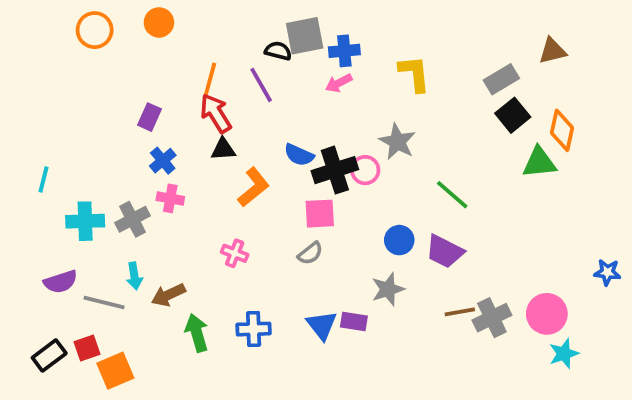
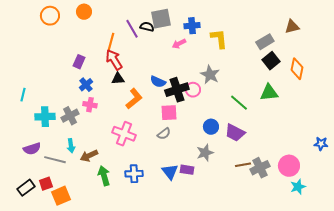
blue cross: (344, 51) -> (192, 26), moved
purple line: (261, 85) -> (132, 29), moved
green triangle: (539, 162) -> (269, 93), moved
pink cross: (235, 253) -> (124, 134), size x1.6

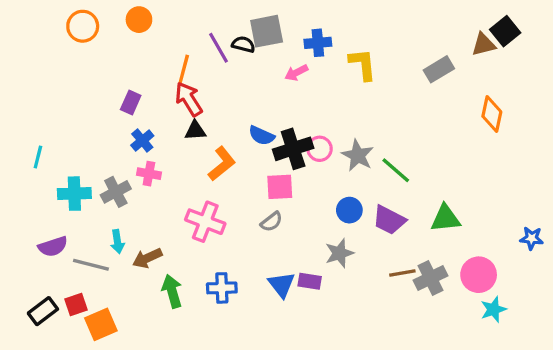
black square: (271, 61) -> (505, 31), moved
gray star: (210, 75) -> (358, 155), moved
green triangle: (269, 93) -> (445, 218), moved

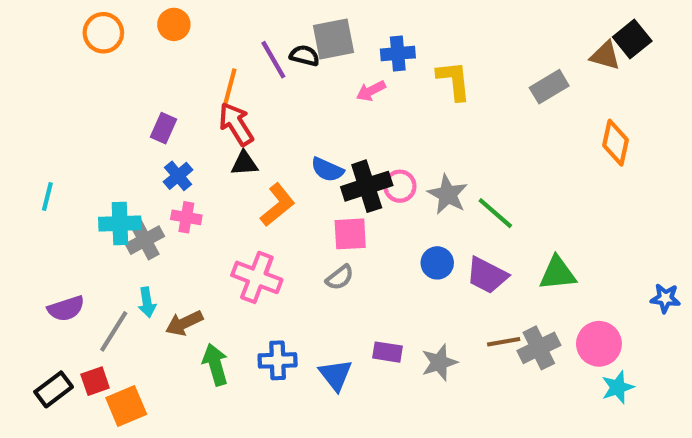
brown triangle: (484, 44) -> (605, 56), turned 30
cyan cross: (74, 194) -> (120, 224), moved
gray star: (339, 253) -> (439, 362), moved
gray line: (91, 265) -> (114, 331), turned -72
blue triangle: (281, 285) -> (336, 375), moved

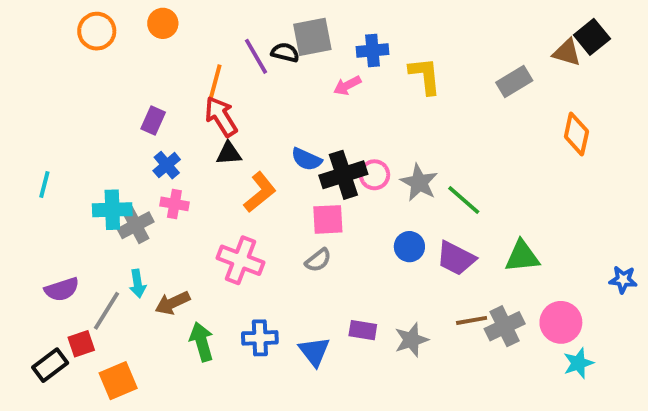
red square: (95, 381) -> (81, 344), moved

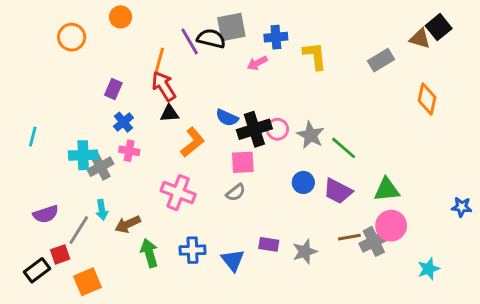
orange circle: (97, 31) -> (72, 37), moved
black semicircle: (285, 52) -> (211, 39), size x1.4
pink circle: (561, 322) -> (391, 226), moved

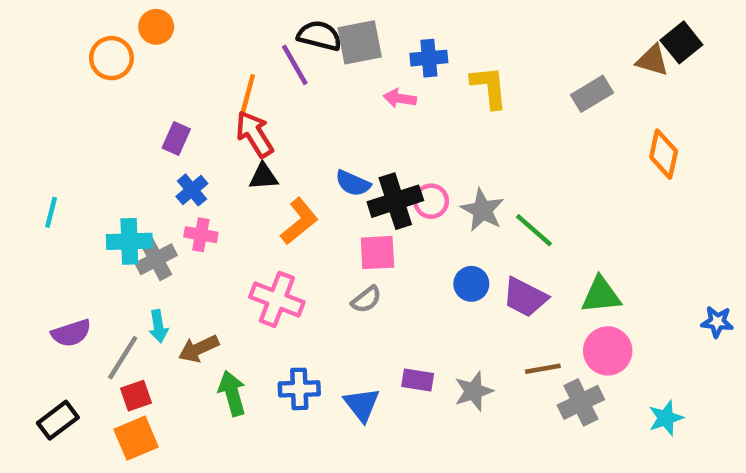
orange circle: (121, 17) -> (156, 27), moved
black semicircle: (211, 39) -> (319, 36), moved
pink arrow: (257, 63) -> (400, 98), turned 36
gray cross: (374, 241) -> (581, 402), moved
red square: (60, 254) -> (136, 396), moved

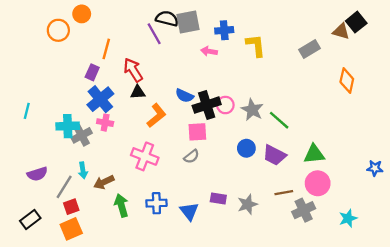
orange line: (248, 94) -> (106, 49), moved
blue cross: (192, 190) -> (100, 99), size x1.6

